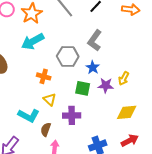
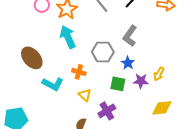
cyan arrow: (33, 41) -> (68, 37), turned 95
cyan L-shape: (29, 115) -> (53, 84), moved
purple cross: (72, 115) -> (107, 111), turned -30

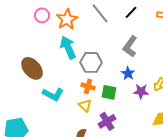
gray hexagon: (103, 52) -> (91, 62), moved
orange cross: (79, 72) -> (88, 86), moved
green square: (118, 84) -> (109, 92), moved

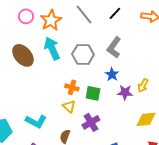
gray hexagon: (91, 62) -> (83, 54), moved
brown ellipse: (32, 68) -> (23, 55), moved
cyan L-shape: (53, 94) -> (36, 121), moved

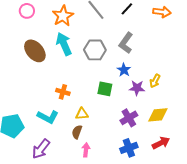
pink circle: (26, 16) -> (27, 11), moved
orange cross: (72, 87) -> (63, 92), moved
yellow triangle: (69, 106) -> (82, 114), moved, turned -48
purple cross: (91, 122) -> (129, 118), moved

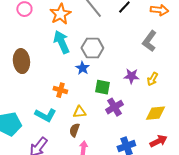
gray L-shape: (126, 43) -> (149, 41), moved
brown ellipse: (35, 51) -> (21, 61), moved, turned 35
blue star: (124, 70) -> (82, 68), moved
purple star: (137, 88) -> (131, 76), moved
purple cross: (129, 118) -> (114, 107), moved

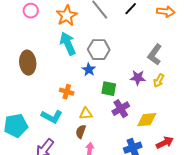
gray L-shape: (149, 41) -> (155, 55), moved
yellow diamond: (155, 113) -> (147, 120), moved

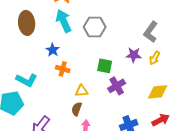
brown ellipse: (28, 63) -> (27, 23), moved
blue star: (89, 70) -> (53, 50), moved
cyan L-shape: (52, 117) -> (27, 80), moved
yellow diamond: (147, 120) -> (158, 92), moved

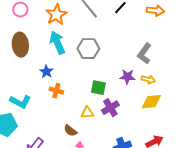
yellow arrow: (155, 58) -> (148, 80), turned -104
yellow triangle: (82, 91) -> (87, 113), moved
yellow diamond: (158, 92) -> (151, 102), moved
brown semicircle: (77, 109) -> (70, 131), turned -72

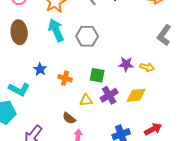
gray L-shape: (144, 54) -> (164, 35), moved
blue star: (46, 72) -> (40, 69), moved
orange cross: (56, 91) -> (65, 78), moved
yellow diamond: (151, 102) -> (136, 95), moved

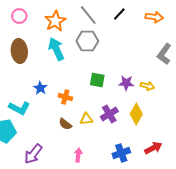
gray hexagon: (87, 36) -> (87, 41), moved
green square: (97, 75) -> (97, 80), moved
yellow diamond: (136, 95) -> (136, 114), turned -55
brown semicircle: (69, 118) -> (65, 124), moved

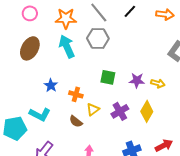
orange star: (55, 21) -> (66, 18), turned 30
brown ellipse: (19, 51) -> (30, 48), turned 35
cyan L-shape: (19, 108) -> (40, 114), moved
yellow triangle: (86, 119) -> (93, 109), moved, turned -32

